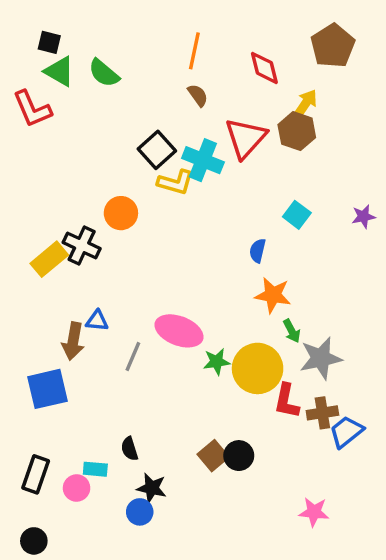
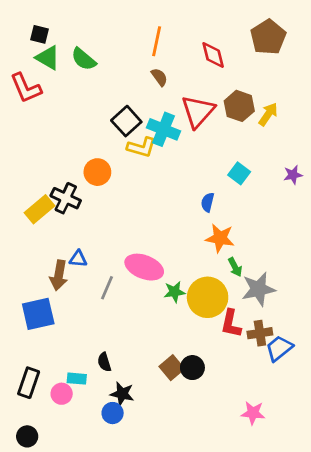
yellow arrow: (305, 104) -> (268, 114), moved

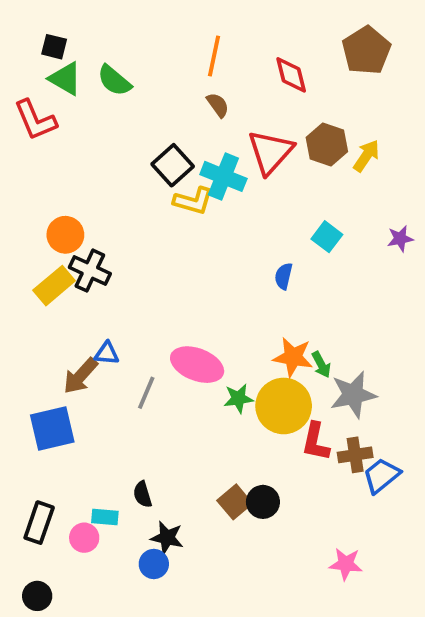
orange circle: (97, 172) -> (65, 235), moved
orange star: (220, 238) -> (293, 357), moved
brown arrow: (59, 275) -> (80, 376), turned 32

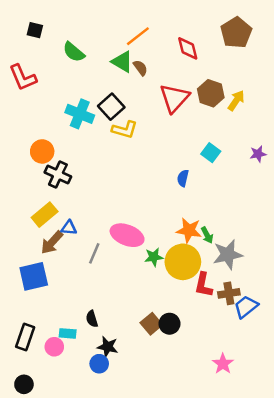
orange line: (214, 56) -> (138, 36), turned 40
green triangle: (65, 79) -> (122, 62), moved
cyan cross: (223, 176) -> (80, 114), moved
yellow rectangle: (54, 286) -> (45, 215), moved
pink star: (346, 564) -> (223, 364), turned 30

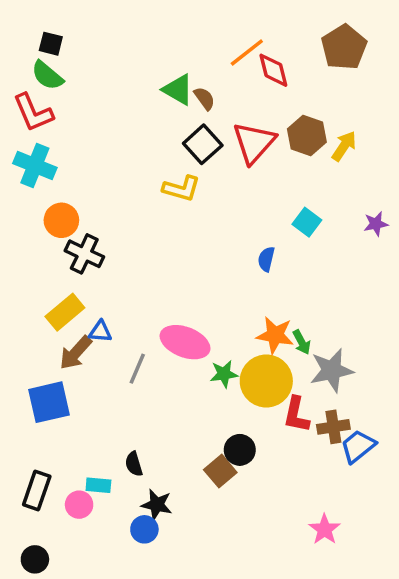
orange line: (138, 36) -> (247, 53), moved
green semicircle: (74, 52) -> (47, 75), moved
black square: (111, 107) -> (203, 144), moved
cyan cross: (80, 114) -> (35, 166), moved
black circle: (170, 324) -> (240, 450), moved

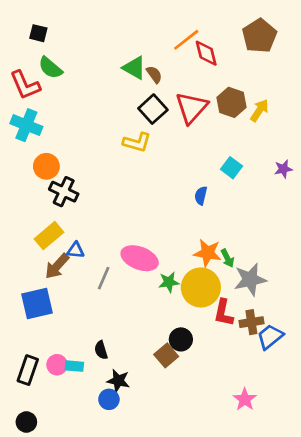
green semicircle: (47, 75) -> (50, 68), moved
pink circle: (79, 505) -> (57, 365), moved

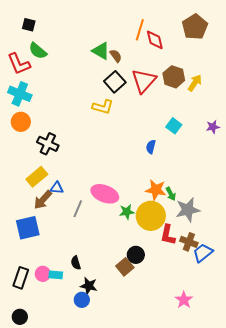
orange line: (186, 40) -> (140, 30), turned -35
orange circle: (46, 166) -> (21, 122), moved
brown cross: (251, 322) -> (189, 242), turned 30

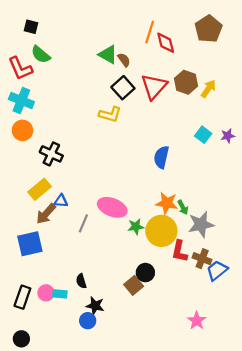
cyan square: (174, 126) -> (203, 135), moved
blue semicircle: (151, 147) -> (161, 157), size x1.5

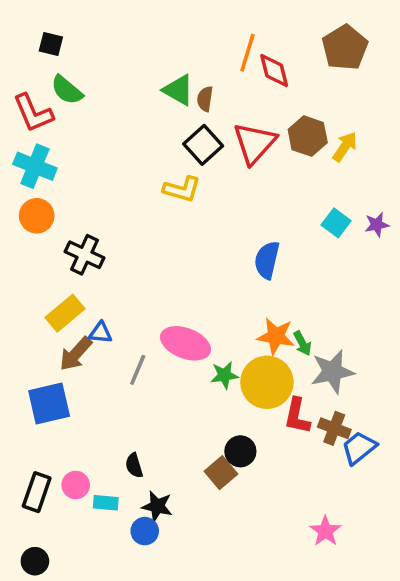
brown semicircle: (124, 60) -> (205, 99), turned -136
cyan rectangle: (60, 294) -> (106, 503), moved

